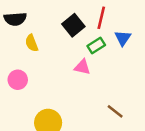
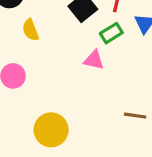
brown line: (115, 111) -> (135, 116), turned -30

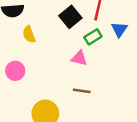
brown line: (135, 116) -> (82, 91), moved

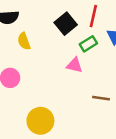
brown line: (82, 91) -> (101, 98), moved

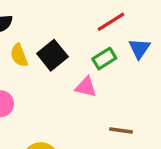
red line: (93, 16) -> (111, 22), turned 45
black square: (66, 24) -> (52, 55), moved

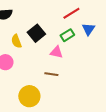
yellow semicircle: (19, 55) -> (16, 41), moved
brown line: (121, 131) -> (51, 74), moved

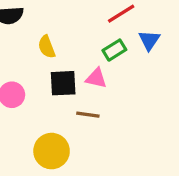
black square: (36, 33) -> (63, 83), moved, turned 36
yellow semicircle: (16, 41) -> (47, 47), moved

